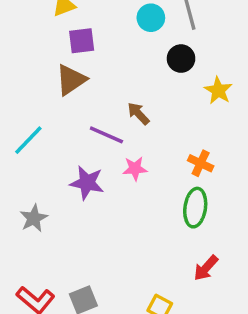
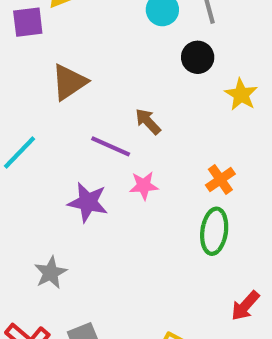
purple square: (82, 41) -> (28, 22), moved
orange cross: (201, 163) -> (220, 179), turned 30
gray star: (34, 218) -> (51, 273), moved
red arrow: (206, 268) -> (245, 306), moved

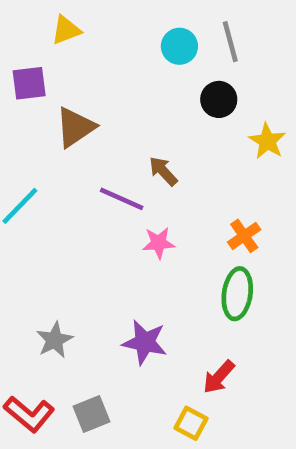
purple square: (28, 22) -> (29, 83), moved
purple star: (88, 202) -> (145, 342), moved
red arrow: (245, 306) -> (219, 377), moved

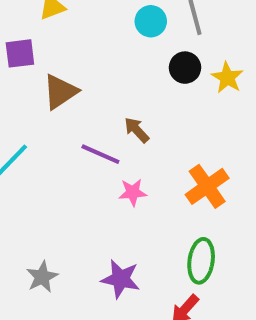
yellow star: (267, 141) -> (227, 78), moved
orange cross: (244, 236) -> (207, 186), size x1.5
green ellipse: (237, 294) -> (201, 261), moved

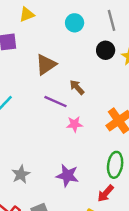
cyan circle: (151, 21) -> (75, 23), moved
brown triangle: (60, 92) -> (46, 65), moved

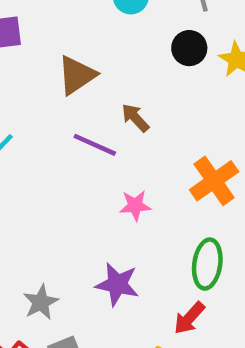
pink star: (75, 124) -> (135, 206), moved
gray star: (21, 174) -> (41, 302), moved

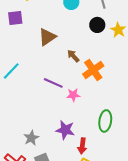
purple line: (95, 145) -> (53, 83), moved
orange cross: (214, 181) -> (93, 70), moved
red arrow: (189, 318) -> (82, 146), moved, turned -35

